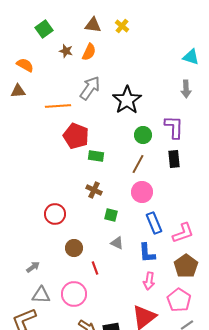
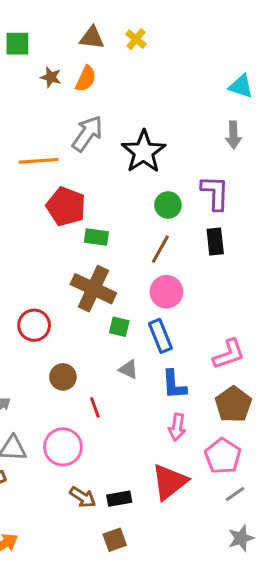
green square: (44, 29) -> (17, 44), turned 36
brown cross: (94, 190) -> (93, 289), size x1.8
blue rectangle: (154, 223) -> (160, 336), moved

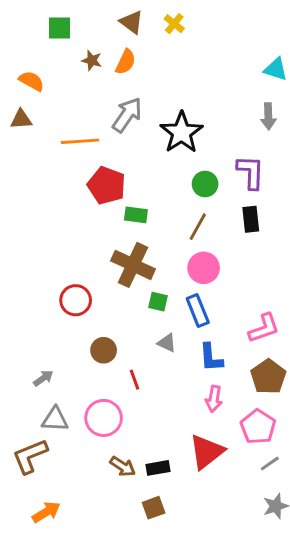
brown triangle: (92, 38) -> (132, 22), turned 30

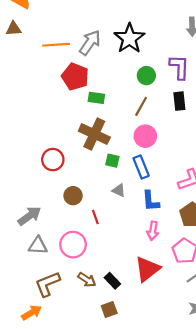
gray arrow: (127, 115) -> (90, 43), moved
gray arrow: (43, 378) -> (29, 216), size x1.6
brown L-shape: (30, 456) -> (48, 284), moved
black rectangle: (158, 468) -> (112, 281), turned 56

